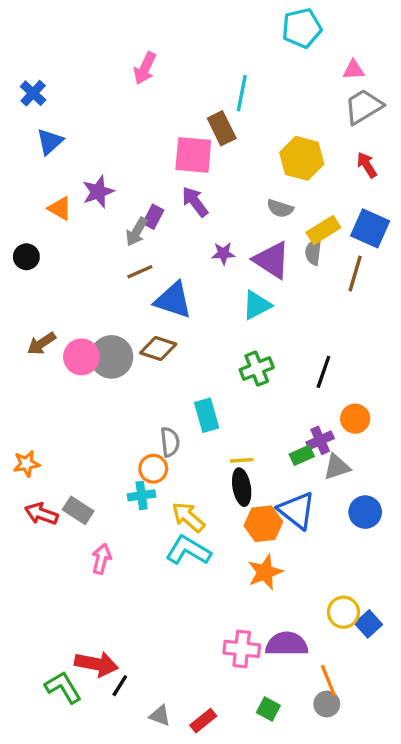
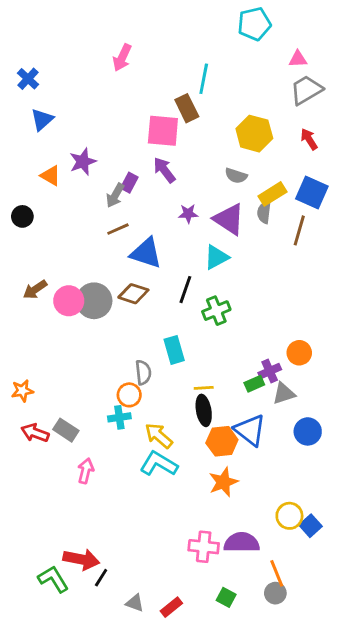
black line: (323, 372) -> (185, 290), moved

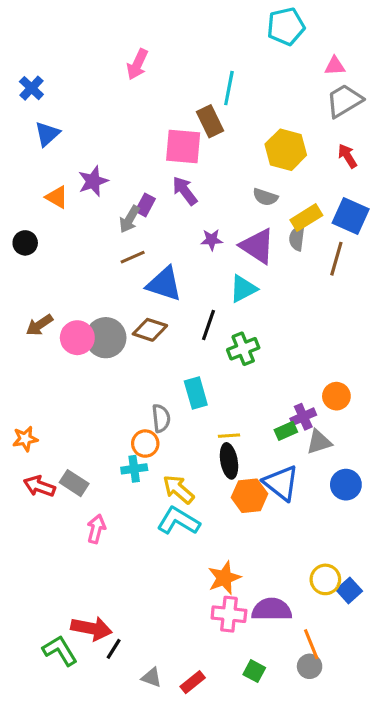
orange star: (223, 482) -> (224, 578), moved

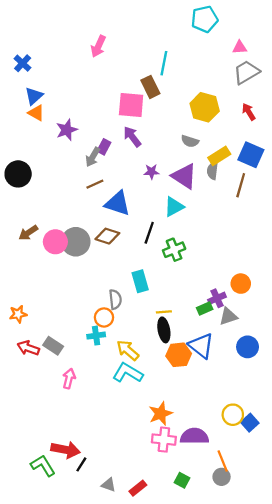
orange triangle: (57, 197) -> (36, 113), moved
black circle: (25, 243) -> (18, 174), size x1.5

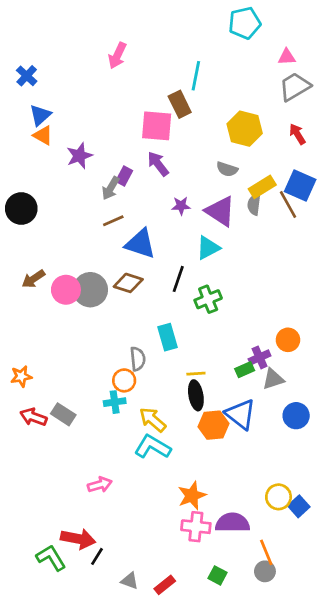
brown line: (241, 185) -> (288, 204), moved, turned -45
pink arrow: (69, 379) -> (100, 485), moved, turned 60

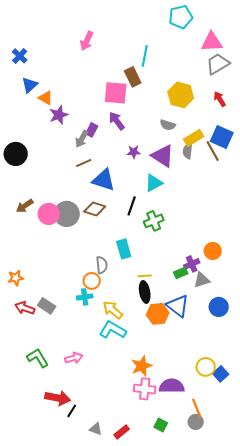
pink triangle: (287, 57) -> (212, 42), size x1.6
orange triangle: (43, 135) -> (46, 98), moved
green L-shape: (51, 558) -> (38, 358), moved

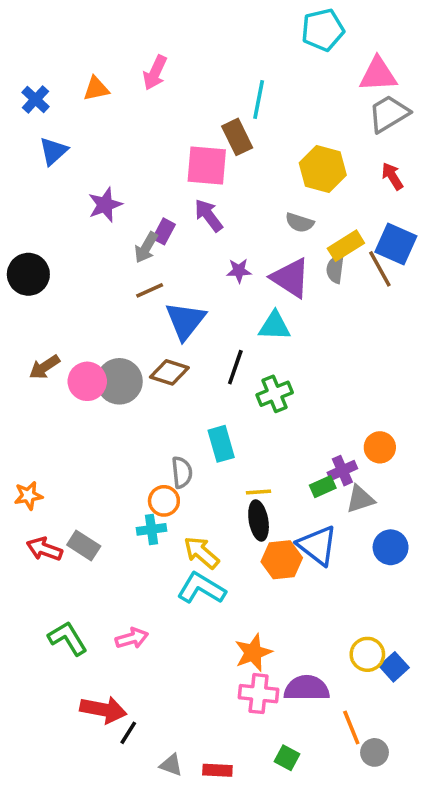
orange triangle: (46, 98) -> (96, 89), moved, turned -42
blue triangle: (104, 180) -> (185, 321), turned 50
cyan triangle: (154, 183) -> (275, 326), turned 30
gray circle: (196, 422) -> (374, 752), moved
red rectangle: (122, 432) -> (217, 770), turned 42

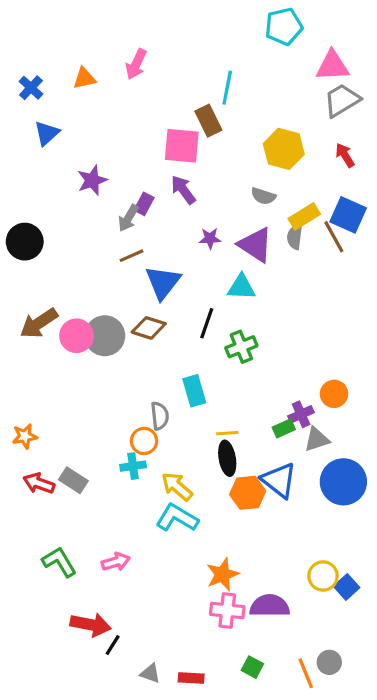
brown arrow: (44, 367) -> (39, 323), size x1.4
blue circle: (391, 547) -> (343, 482), size x1.5
orange line: (351, 727) -> (306, 673), moved

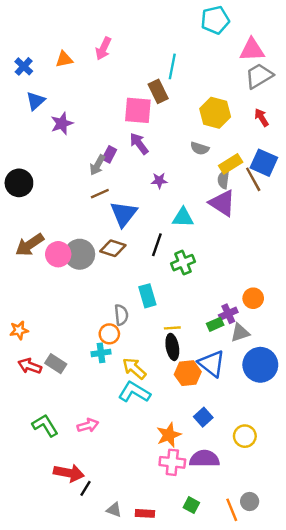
purple star: (92, 180) -> (62, 123), moved
purple triangle: (255, 245) -> (222, 203), moved
blue square: (347, 587) -> (203, 417), moved

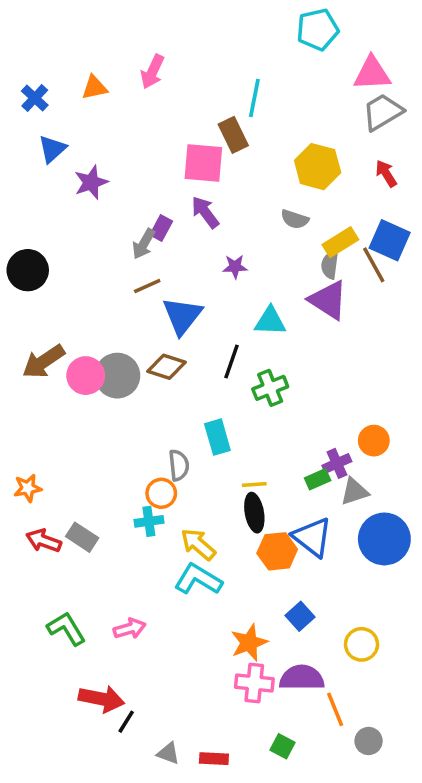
orange line: (232, 510) -> (335, 709), moved

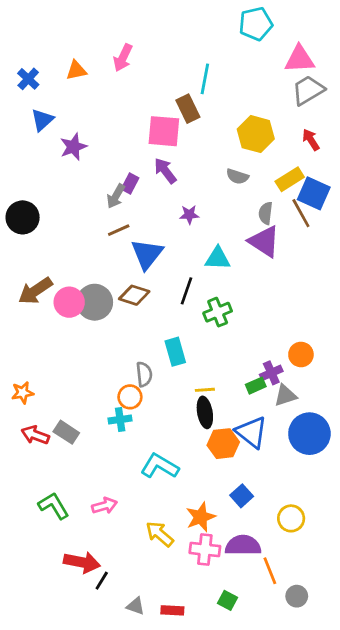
yellow rectangle: (340, 242) -> (290, 179), moved
yellow arrow: (198, 544) -> (160, 534), moved

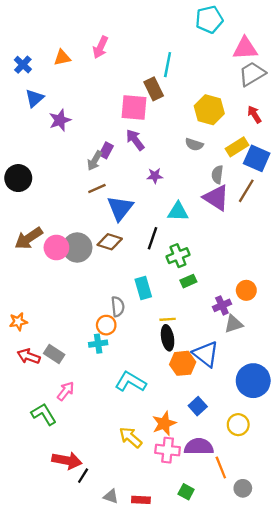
brown line: (301, 213) -> (246, 191), moved, turned 60
green rectangle: (256, 386) -> (188, 281), moved
blue circle: (309, 434) -> (253, 381), moved
pink arrow: (105, 506) -> (66, 391), moved, turned -36

